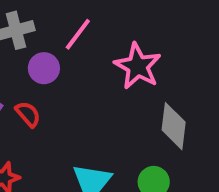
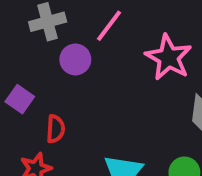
red semicircle: (28, 114) -> (56, 129), moved, turned 44

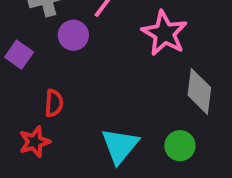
purple square: (20, 99) -> (19, 55), moved

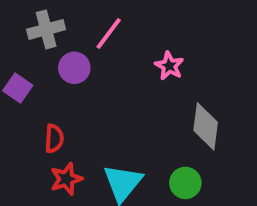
pink star: (164, 33) -> (169, 66), size x0.6
red star: (35, 142) -> (66, 179), moved

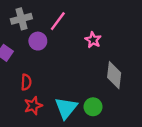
green circle: (185, 183) -> (93, 107), moved

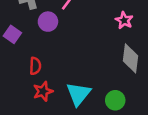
pink star: (93, 40) -> (124, 20), moved
green circle: (93, 107) -> (115, 100), moved

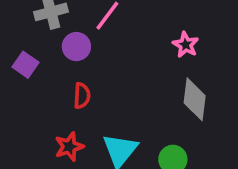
red semicircle: (35, 66) -> (82, 96), moved

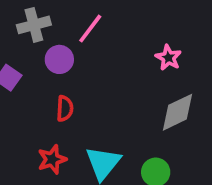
gray diamond: (195, 99) -> (177, 112), turned 57

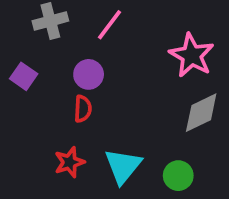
pink star: (168, 58) -> (192, 55), size x1.6
purple circle: (59, 59) -> (89, 74), moved

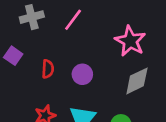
purple circle: (89, 74) -> (82, 74), moved
red semicircle: (83, 109) -> (48, 69), moved

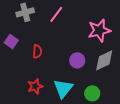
pink star: (130, 41) -> (99, 30), turned 30
purple circle: (82, 74) -> (77, 60), moved

